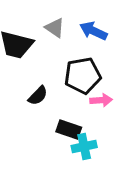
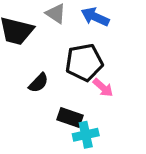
pink arrow: (101, 100) -> (103, 88), turned 45

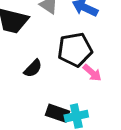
black rectangle: (70, 117) -> (57, 113), moved

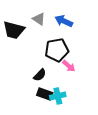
black semicircle: (33, 68) -> (40, 75), moved

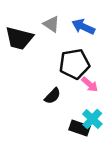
black rectangle: (45, 94) -> (79, 128), moved
cyan cross: (58, 96) -> (92, 119), moved, turned -35

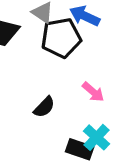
black pentagon: (74, 64) -> (61, 38), moved

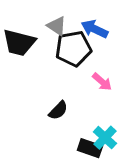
pink arrow: (93, 92) -> (102, 82), moved

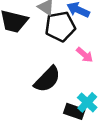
black semicircle: (58, 110) -> (47, 79), size x1.6

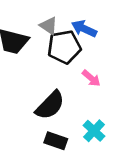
black rectangle: (74, 111) -> (56, 141), moved

